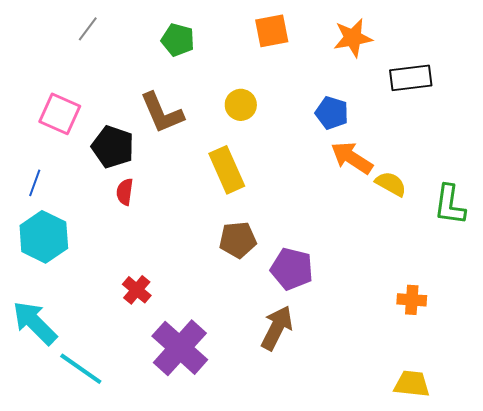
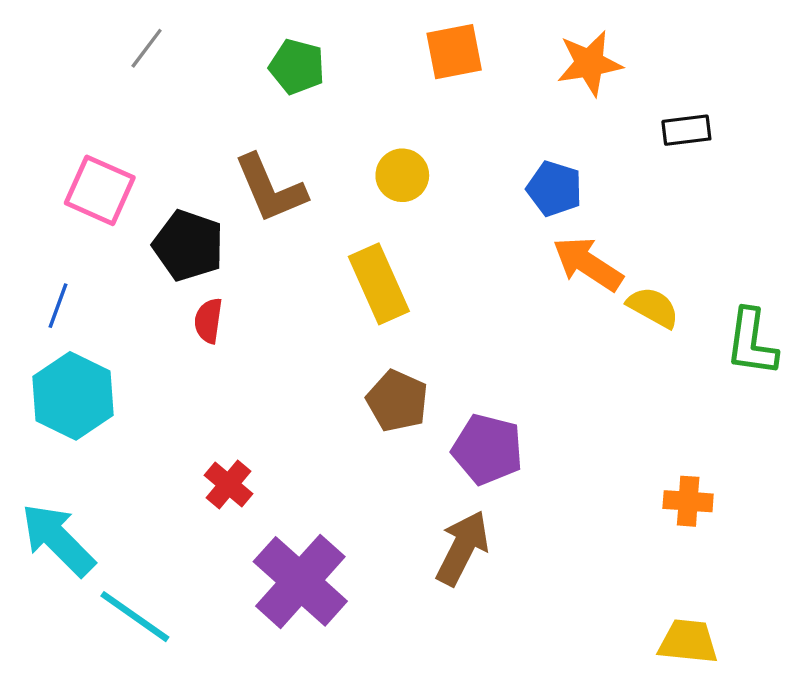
black rectangle: (411, 78) -> (686, 130), size x0.7
brown pentagon: (238, 240) -> (397, 401), turned 30

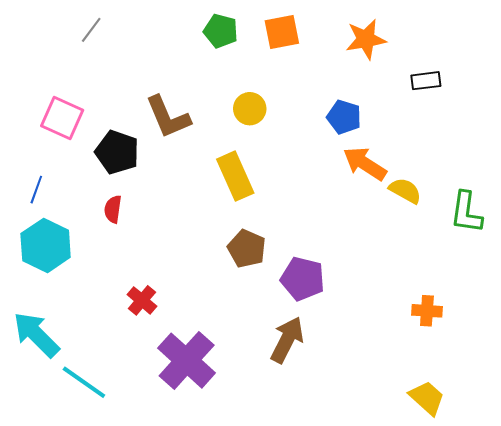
green pentagon: (297, 67) -> (221, 31), moved
red semicircle: (208, 321) -> (113, 209), moved
yellow trapezoid: (688, 642) -> (427, 398), turned 36

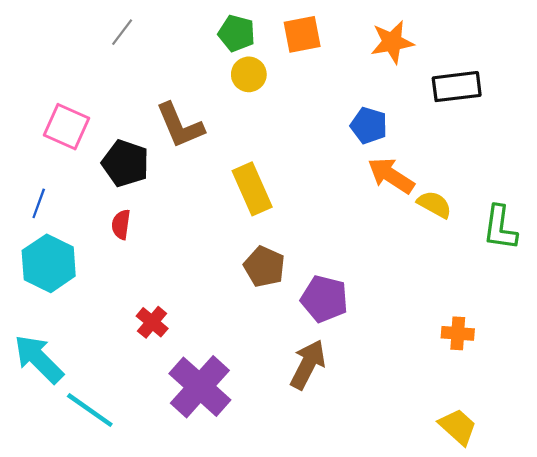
gray line: (91, 30) -> (122, 32), moved
black rectangle: (426, 81) -> (457, 87), size x1.5
yellow circle: (250, 109) -> (249, 74), moved

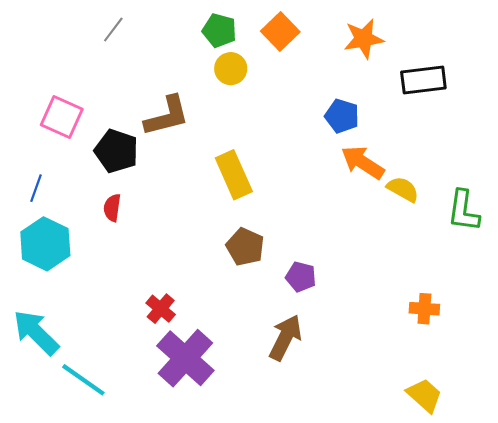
orange square: (302, 34) -> (280, 32), turned -33
brown L-shape: (180, 126) -> (167, 116), turned -81
purple pentagon: (324, 299) -> (301, 277), size x0.7
red cross: (152, 322) -> (161, 309), moved

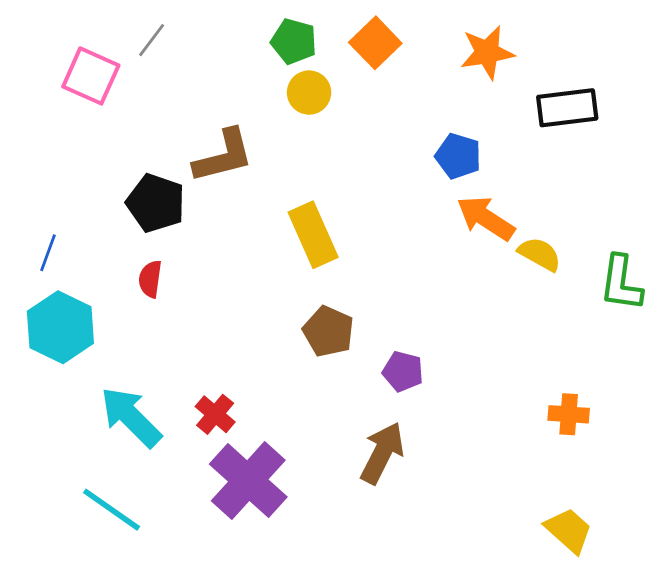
pink square: (62, 117) -> (91, 76), moved
cyan arrow: (36, 332) -> (131, 417), moved

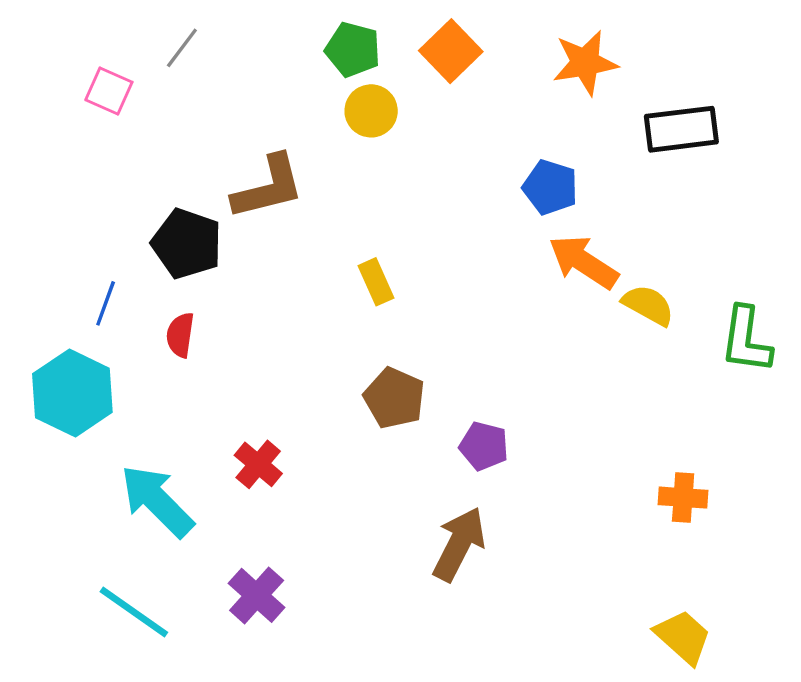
pink square: (91, 76) -> (109, 91), size x0.7
yellow rectangle: (313, 235) -> (376, 282), size x0.6
blue line: (48, 253) -> (106, 303), moved
red cross: (215, 414) -> (258, 464), moved
purple cross: (248, 481) -> (257, 595), moved, size x0.6

